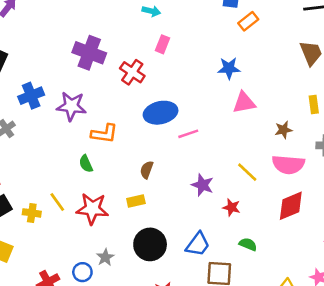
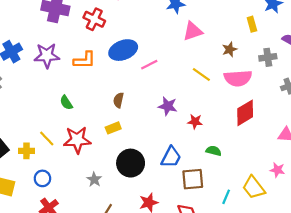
orange L-shape: (104, 134) -> (85, 60), moved
yellow line: (247, 172) -> (201, 74), moved
blue circle: (82, 272) -> (42, 178), moved

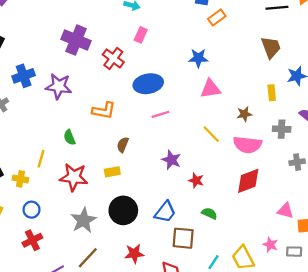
blue ellipse: (123, 50) -> (148, 84), moved
orange L-shape: (85, 60) -> (104, 111), moved
yellow line: (47, 138) -> (41, 159), moved, turned 49
gray star: (94, 179) -> (84, 220), size x1.6

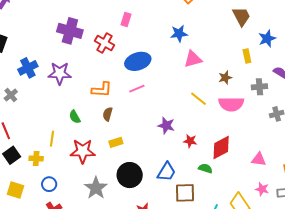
pink line: (160, 114) -> (137, 89), moved
brown semicircle: (123, 145) -> (108, 114), moved
red diamond: (248, 181) -> (221, 147), moved
pink triangle: (285, 211) -> (259, 159), moved

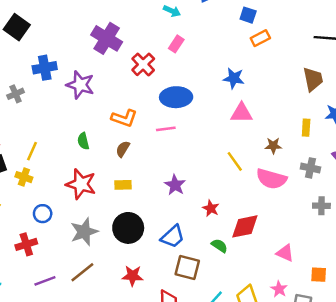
purple star: (166, 126) -> (175, 185), moved
yellow line: (52, 139) -> (32, 151), moved
blue circle: (49, 184) -> (43, 214), moved

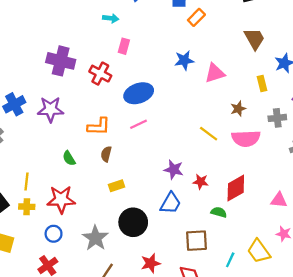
pink triangle: (242, 113) -> (215, 73), moved
red star: (81, 184) -> (61, 199), moved
purple star: (175, 185) -> (174, 169), moved
blue trapezoid: (173, 237) -> (170, 203), moved

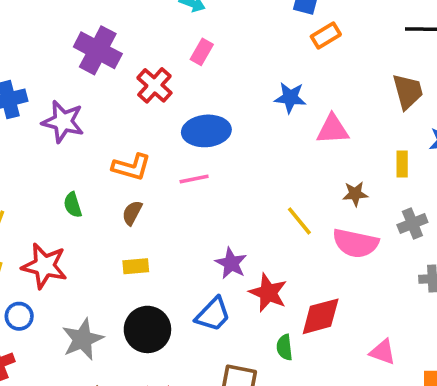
gray cross: (277, 118) -> (412, 223), turned -30
red star: (201, 182) -> (268, 293), size x1.5
green semicircle: (219, 212) -> (284, 347), turned -126

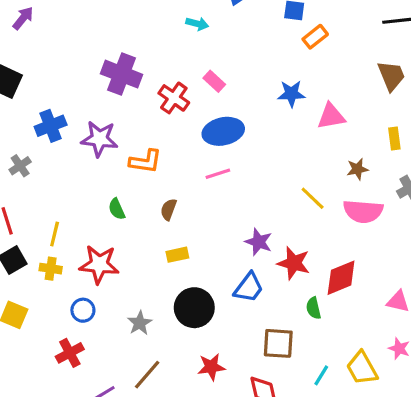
pink rectangle: (202, 52) -> (214, 81), moved, turned -70
orange L-shape: (131, 167) -> (145, 161), moved
gray star: (83, 339) -> (140, 323), size x0.7

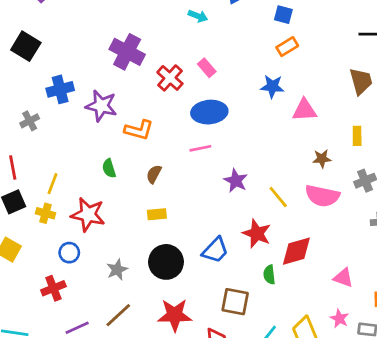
orange rectangle: (315, 37) -> (287, 47), moved
yellow line: (313, 198) -> (278, 197), moved
purple star: (259, 242) -> (236, 181), moved
red star: (211, 367) -> (175, 315), size x1.4

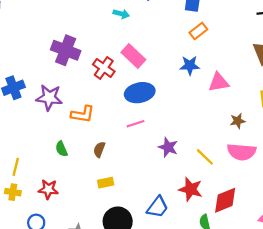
pink rectangle: (207, 68) -> (133, 56), size x1.5
red star: (88, 215) -> (48, 189), size x0.7

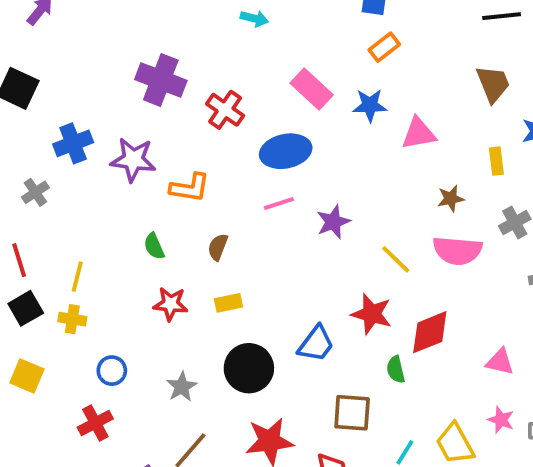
pink rectangle: (133, 56) -> (312, 89), moved
purple star: (168, 147) -> (333, 222), moved, turned 30
red star: (48, 189) -> (171, 304), moved

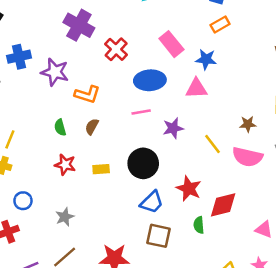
pink triangle: (419, 133) -> (196, 88), moved
brown semicircle: (218, 247) -> (92, 127), moved
yellow line: (396, 259) -> (212, 144), moved
black circle: (249, 368) -> (143, 163), moved
brown square: (352, 413) -> (158, 236), moved

